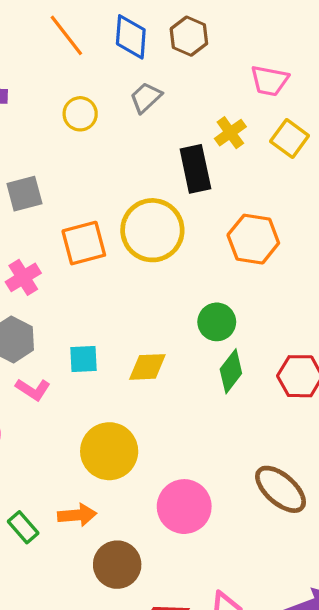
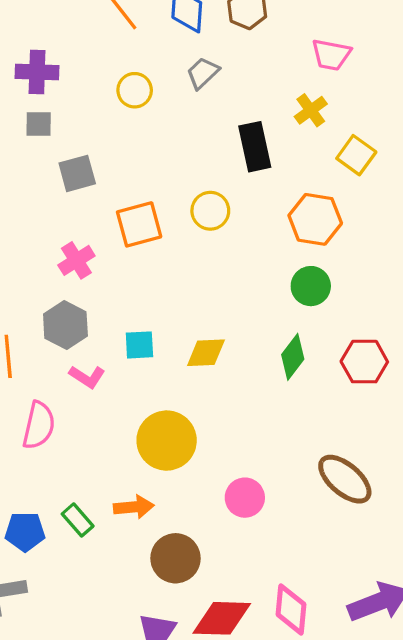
yellow cross: (230, 133) -> (311, 110), moved
yellow square: (290, 138) -> (356, 155), moved
yellow circle: (152, 230) -> (210, 211), size x0.6
green circle: (217, 322) -> (311, 286), moved
pink circle: (184, 507) -> (245, 498), size x0.7

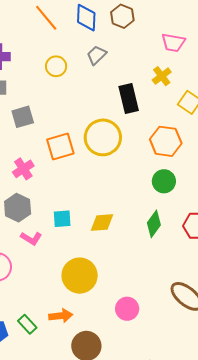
yellow circle: (210, 211) -> (103, 137), size x1.6

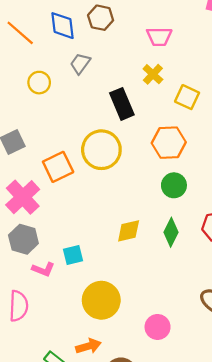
pink cross: (23, 169) -> (23, 197), size x1.5
cyan square: (62, 219) -> (73, 255), moved
yellow diamond: (102, 223) -> (129, 231), moved

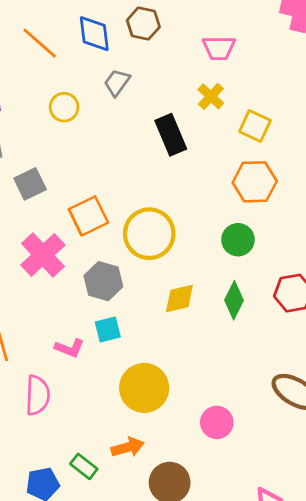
orange hexagon: (169, 143) -> (255, 182), moved
yellow circle: (101, 150) -> (149, 234), moved
gray hexagon: (23, 239) -> (103, 281), moved

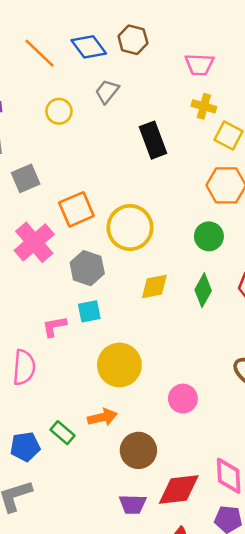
blue diamond: (94, 34) -> (89, 47), turned -32
yellow cross: (211, 96) -> (204, 106), moved, turned -30
pink L-shape: (70, 348) -> (54, 326), turned 145

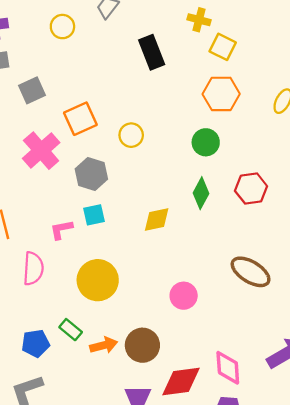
yellow circle: (130, 228) -> (131, 135), size x0.6
yellow diamond: (154, 286) -> (157, 220), moved
yellow circle: (119, 365) -> (98, 280), moved
orange arrow: (102, 417) -> (104, 345), moved

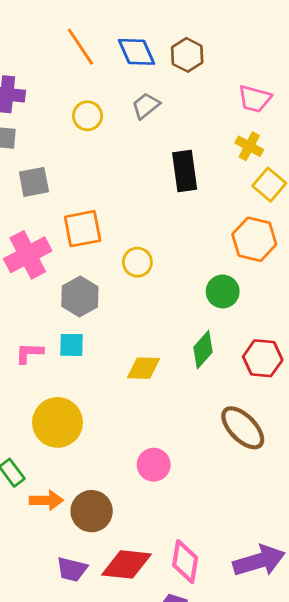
brown ellipse: (251, 272) -> (243, 428), moved

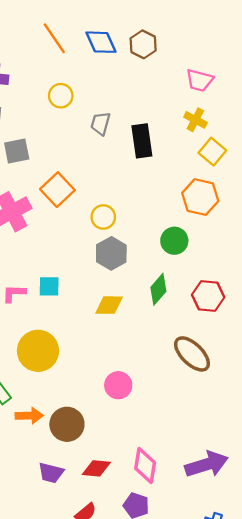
gray trapezoid: (146, 106) -> (101, 123), moved, turned -35
orange square: (83, 229) -> (57, 190), turned -32
gray hexagon: (80, 296) -> (111, 253), moved
red diamond: (127, 564) -> (96, 468), size x0.7

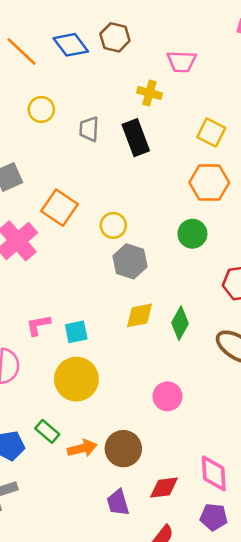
yellow cross: (195, 120) -> (149, 93), moved
cyan square: (49, 286) -> (76, 332), moved
green diamond: (158, 289) -> (180, 323), moved
purple trapezoid: (51, 473) -> (118, 503), turned 72

